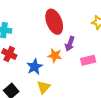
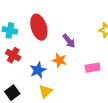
red ellipse: (54, 22) -> (39, 27), moved
purple arrow: (70, 44) -> (69, 41), moved, turned -64

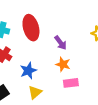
orange star: (59, 60) -> (63, 64), moved
pink rectangle: (93, 68) -> (71, 83), moved

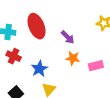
pink rectangle: (71, 83) -> (96, 66), moved

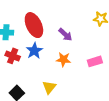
orange star: (73, 58) -> (63, 59), moved
blue star: (39, 69) -> (34, 51), moved

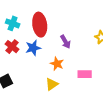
yellow triangle: (49, 87) -> (52, 84), moved

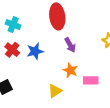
red ellipse: (40, 25) -> (57, 16), moved
orange star: (57, 64) -> (70, 70), moved

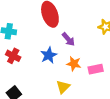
blue star: (35, 51) -> (49, 55), moved

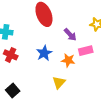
purple arrow: (68, 39) -> (70, 35), moved
pink rectangle: (96, 69) -> (86, 51), moved

